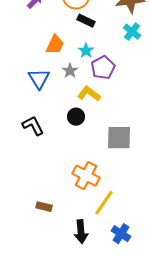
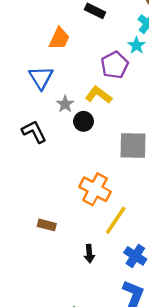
cyan star: (86, 51) -> (136, 45), moved
gray star: (70, 71) -> (65, 104), moved
black arrow: (81, 232) -> (89, 254), size x0.7

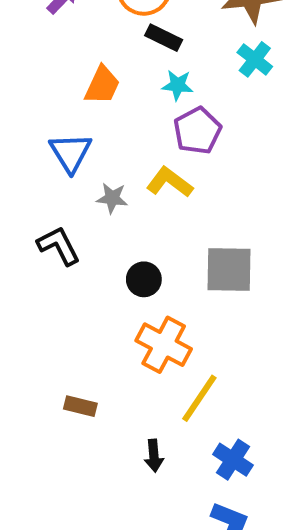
cyan star: (136, 45) -> (178, 85), moved, turned -30
gray star: (65, 104) -> (112, 198), turned -30
black circle: (84, 121) -> (144, 279), moved

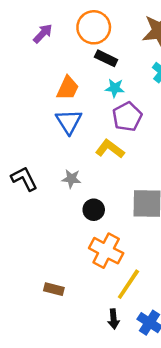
blue triangle: (71, 153) -> (69, 122), moved
gray star: (112, 198) -> (71, 179), moved
black L-shape: (59, 246) -> (24, 179), moved
black arrow: (154, 456) -> (114, 319), moved

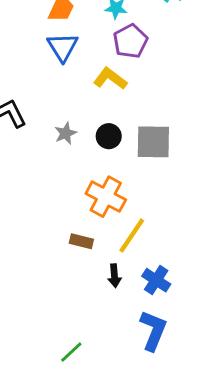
gray star: (71, 179) -> (66, 133), moved, turned -30
black circle: (94, 210) -> (109, 136), moved
brown rectangle: (54, 289) -> (81, 241), moved

